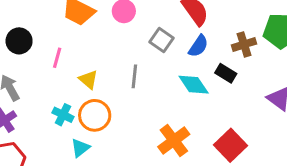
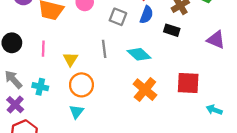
yellow triangle: (88, 80) -> (70, 59), turned 35
cyan diamond: (194, 85) -> (139, 54), moved
cyan cross: (63, 115) -> (40, 87), moved
red square: (231, 145) -> (188, 83), turned -30

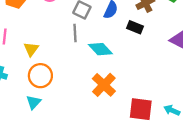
gray line: (104, 49) -> (75, 33), moved
red square: (188, 83) -> (141, 109), moved

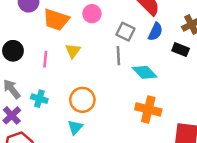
yellow triangle: (31, 49) -> (73, 51), moved
orange cross: (104, 85) -> (148, 109), turned -30

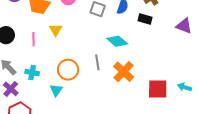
gray line: (118, 56) -> (97, 62), moved
orange cross: (148, 109) -> (124, 72), turned 35
cyan triangle: (75, 127) -> (56, 90), moved

